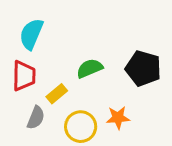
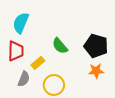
green semicircle: (90, 68) -> (60, 46), turned -108
orange star: (118, 118) -> (96, 71), moved

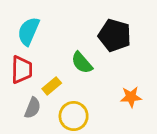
black pentagon: (96, 46) -> (115, 35), moved

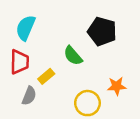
yellow circle: (74, 116) -> (87, 103), moved

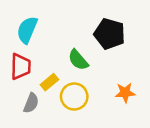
yellow circle: (87, 103) -> (74, 97), moved

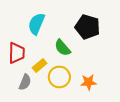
cyan semicircle: (27, 30) -> (36, 24), moved
orange star: (125, 93) -> (89, 82), moved

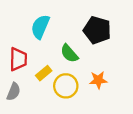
gray semicircle: (25, 82) -> (14, 92), moved
orange star: (89, 82) -> (98, 80), moved

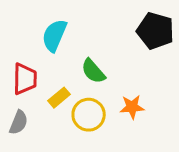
black pentagon: (97, 30) -> (155, 31), moved

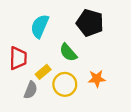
black pentagon: (155, 31) -> (90, 23), moved
gray semicircle: (19, 122) -> (31, 90), moved

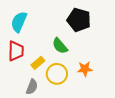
cyan semicircle: (40, 26) -> (19, 22), moved
gray semicircle: (31, 90) -> (32, 87), moved

